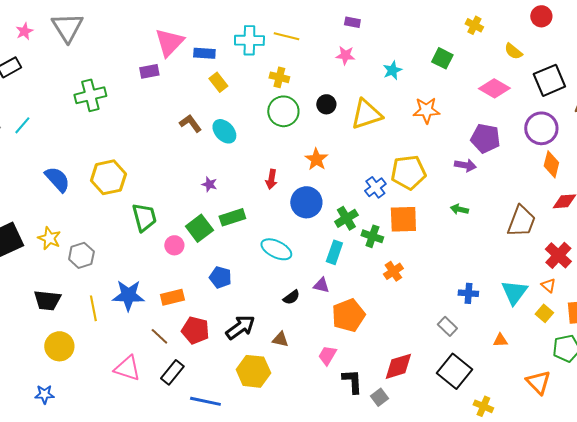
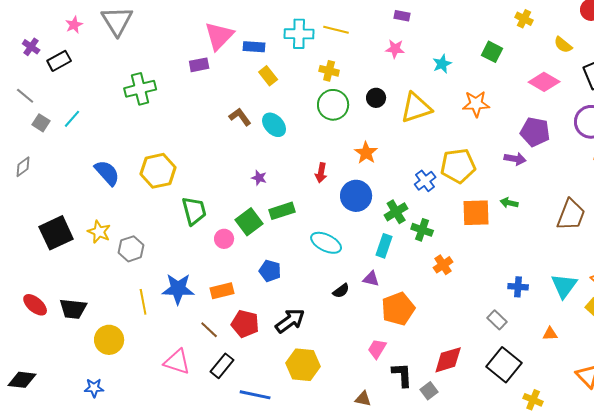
orange square: (403, 219) -> (476, 213), moved
black trapezoid: (47, 300) -> (73, 309), moved
brown triangle: (280, 339) -> (363, 399), moved

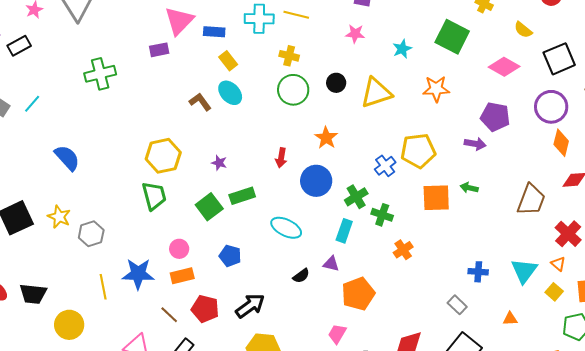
green square: (492, 52) -> (452, 37), size x1.6
cyan ellipse: (274, 125) -> (230, 93), moved
yellow hexagon: (158, 171) -> (163, 156), moved
pink circle: (224, 239) -> (179, 249), moved

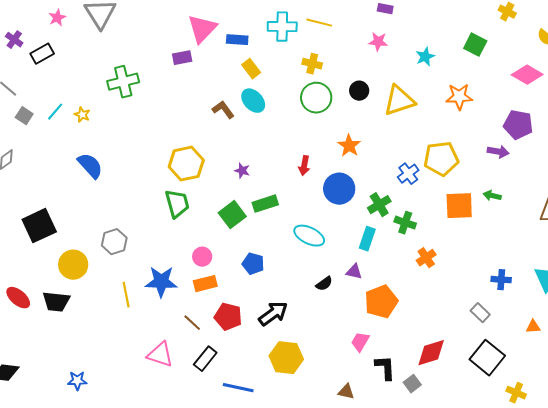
green square: (452, 37) -> (475, 45), size x0.7
yellow star: (59, 217) -> (82, 115), moved, size x0.7
yellow circle: (69, 325) -> (73, 265), moved

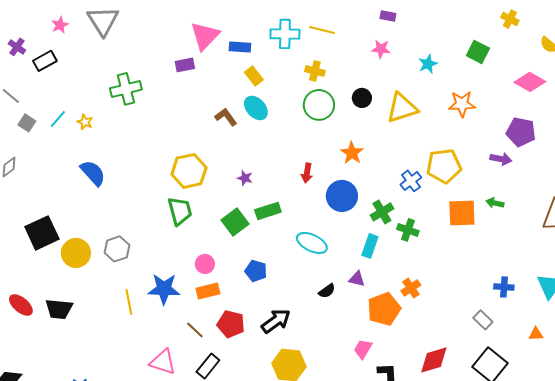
orange cross: (426, 258) -> (411, 288), moved
yellow circle: (73, 265) -> (76, 253), moved

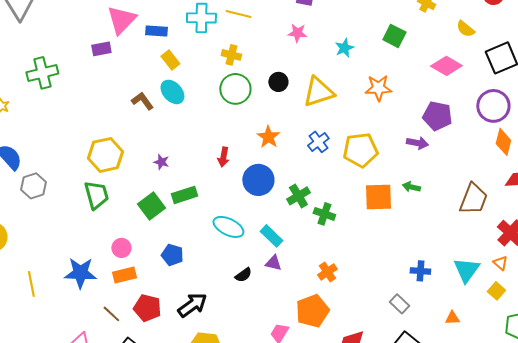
blue cross: (411, 181) -> (318, 142), moved
cyan rectangle: (370, 246) -> (271, 236), moved, turned -65
gray hexagon: (117, 249) -> (33, 186), moved
yellow line: (129, 302) -> (31, 284), moved
orange pentagon: (384, 309) -> (312, 311), moved

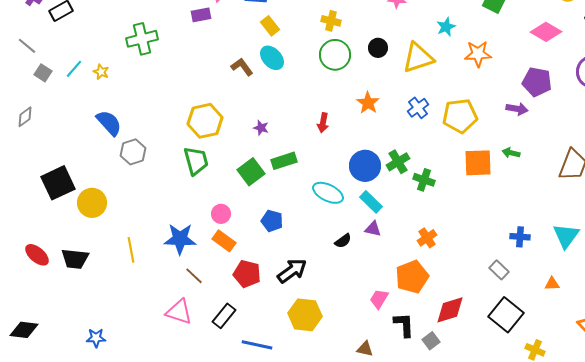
cyan star: (344, 48) -> (446, 27), moved
blue circle: (258, 180) -> (365, 166), moved
orange rectangle: (124, 275) -> (224, 241), turned 50
brown line: (111, 314) -> (194, 276), moved

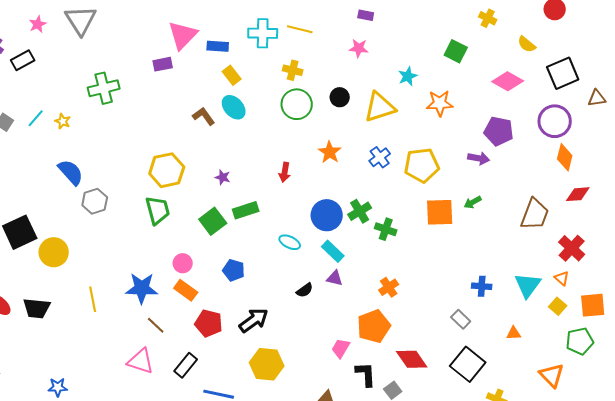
green arrow: (511, 153) -> (473, 202), turned -42
cyan ellipse: (328, 193) -> (290, 242), size x0.7
red diamond: (450, 310) -> (412, 359), turned 72

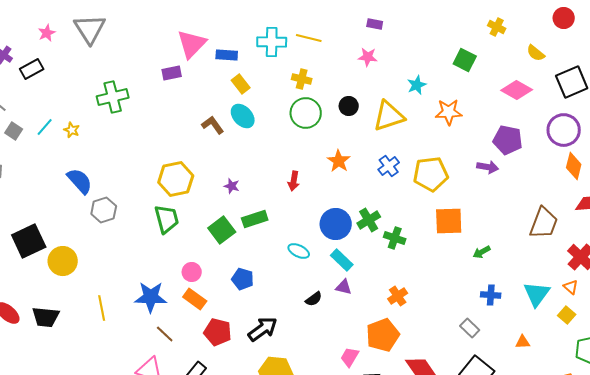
green arrow: (473, 202) -> (482, 252), moved

